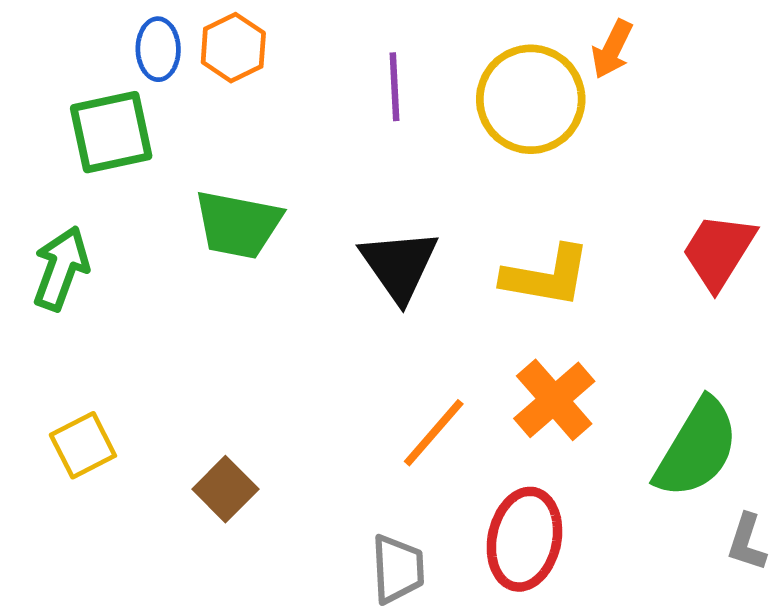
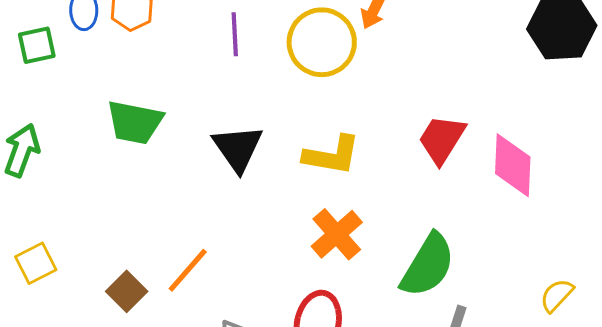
green square: (111, 132) -> (37, 45), moved, size x0.7
orange line: (434, 433) -> (188, 270), moved

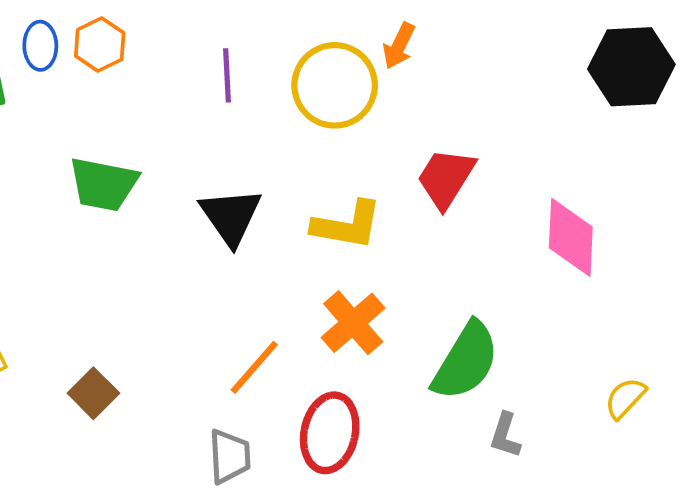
red trapezoid: (442, 139) -> (446, 178), moved
orange line: (188, 270) -> (254, 367), moved

